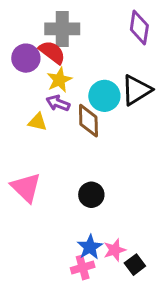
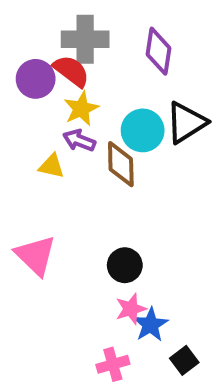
purple diamond: (139, 28) -> (158, 51), moved
blue star: (90, 247) -> (151, 325), moved
pink star: (115, 250) -> (131, 309), moved

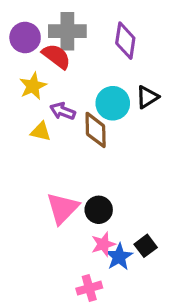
purple circle: (36, 79) -> (25, 37), moved
yellow star: (81, 109) -> (33, 86), moved
black triangle: (186, 123) -> (147, 97), size x0.7
pink triangle: (36, 255) -> (63, 208), moved, turned 30
black square: (184, 360) -> (146, 246), moved

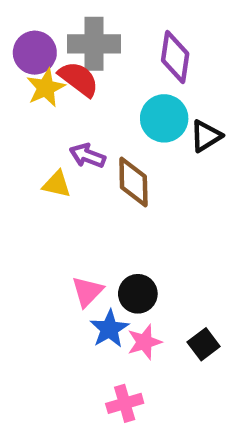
yellow star: (33, 86) -> (46, 88), moved
cyan circle: (113, 103) -> (164, 118), moved
pink triangle: (63, 208) -> (87, 292), size x0.7
blue star: (119, 257) -> (109, 329), moved

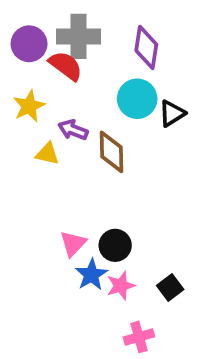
yellow star: (46, 88) -> (29, 106), moved
pink cross: (125, 403) -> (139, 337), moved

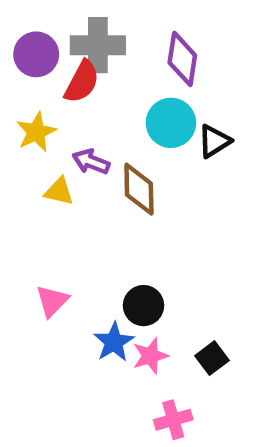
red semicircle: (66, 66) -> (82, 82), turned 81
pink triangle: (73, 244) -> (52, 301), moved

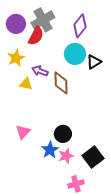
gray cross: (98, 45) -> (43, 20), turned -30
purple diamond: (182, 59) -> (80, 26), turned 30
black square: (212, 358) -> (93, 157), size x1.5

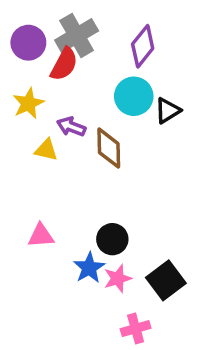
pink triangle: (23, 132) -> (41, 236), turned 42

